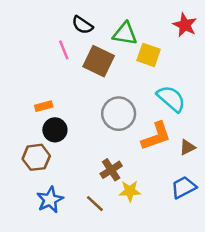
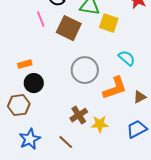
cyan semicircle: (171, 99) -> (127, 58), size x0.7
yellow star: (130, 191) -> (100, 124), moved

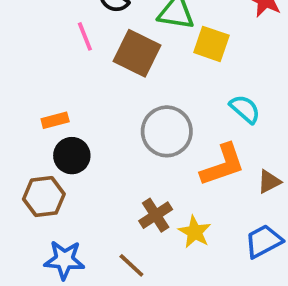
yellow star: (100, 124) -> (195, 232), turned 30
blue star: (30, 139) -> (64, 260), turned 30

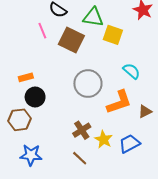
blue trapezoid: (264, 241) -> (129, 144), moved
brown line: (131, 265) -> (80, 158), moved

